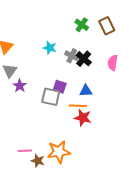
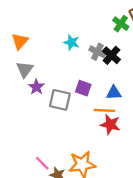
green cross: (82, 25) -> (121, 24), moved
gray square: (51, 97) -> (60, 100), moved
pink line: (25, 151) -> (42, 163), turned 48

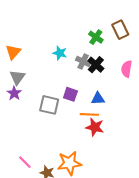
green cross: (121, 24) -> (96, 37), moved
purple star: (36, 87) -> (14, 93), moved
pink line: (42, 163) -> (25, 162), moved

